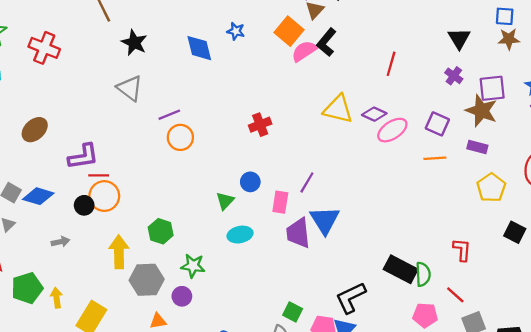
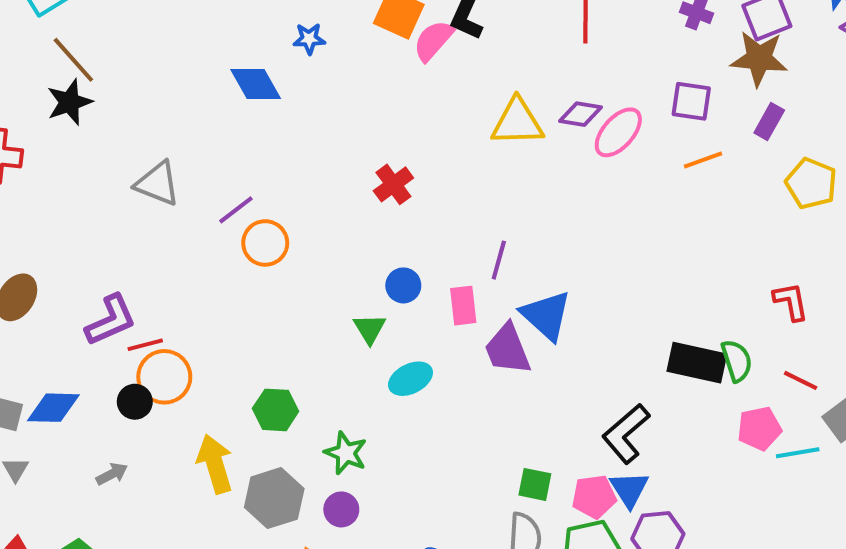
black star: (134, 43) -> (69, 102), moved, turned -30
purple rectangle: (477, 147) -> (769, 122), turned -60
green star: (193, 266) -> (346, 453), turned 30

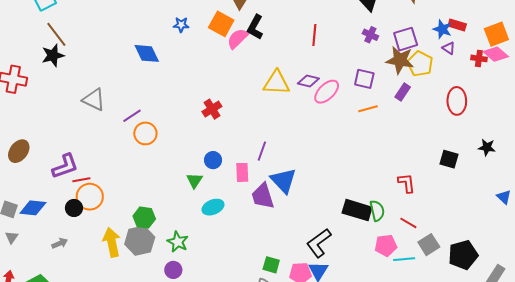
blue star: (309, 39) -> (181, 25), moved
yellow pentagon: (811, 183) -> (420, 64), moved
gray hexagon: (274, 498) -> (140, 241), moved

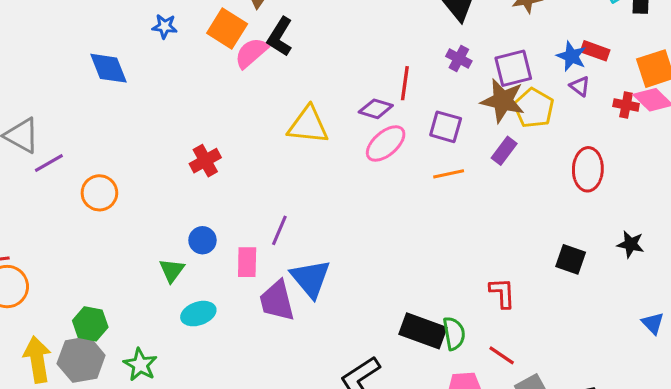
red line: (314, 35) -> (405, 83), moved
purple diamond: (308, 81) -> (376, 109), moved
purple line: (132, 116) -> (49, 163), moved

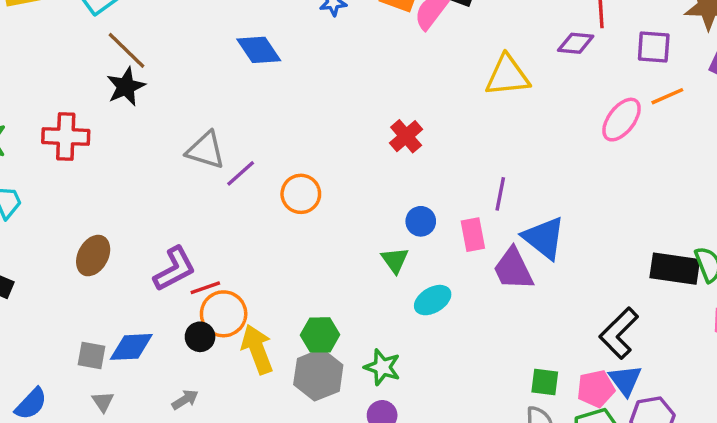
blue diamond: (108, 68) -> (259, 50), moved
pink ellipse: (386, 143) -> (622, 120), moved
yellow arrow: (37, 360) -> (257, 349), moved

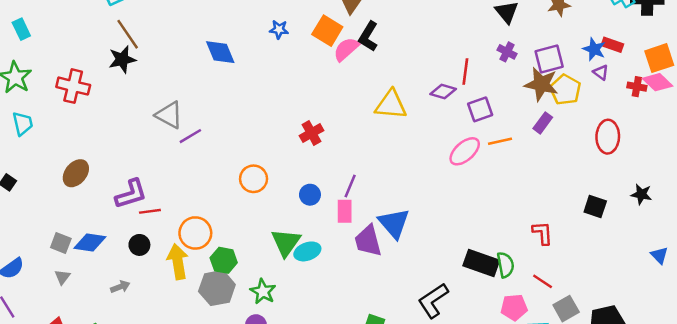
purple square: (654, 47) -> (480, 109), moved, turned -35
orange circle: (301, 194) -> (254, 179), moved
purple line: (500, 194) -> (350, 186), moved
green triangle: (395, 260) -> (286, 242), moved, size x1.5
orange circle: (224, 314) -> (195, 233), moved

